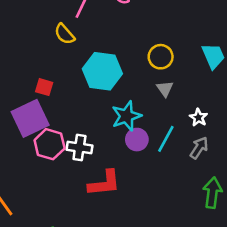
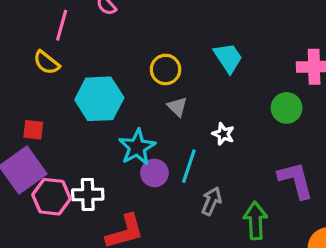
gray arrow: (199, 148) -> (212, 201), moved

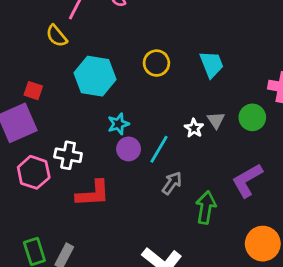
gray triangle: (177, 107) -> (216, 120), moved
cyan star: (137, 147) -> (118, 124), size x0.7
purple L-shape: (296, 180) -> (247, 180), turned -117
pink hexagon: (52, 197) -> (34, 172), moved

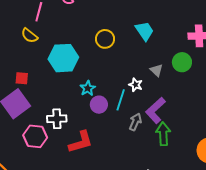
white star: (194, 128) -> (136, 85), moved
purple L-shape: (247, 180) -> (155, 110), moved

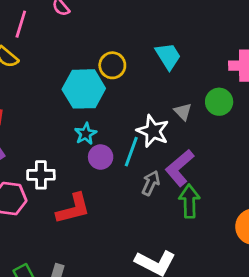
cyan hexagon: (63, 58) -> (84, 89), moved
white star: (136, 85) -> (153, 131), size x1.6

